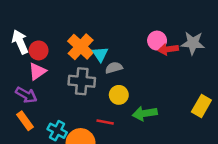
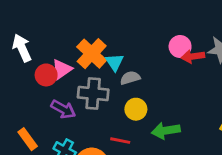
red circle: (39, 50) -> (46, 75), moved
pink triangle: (37, 71) -> (62, 69), moved
purple arrow: (26, 95) -> (63, 109), moved

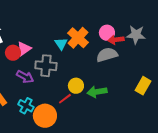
orange cross: (92, 54) -> (78, 38), moved
gray semicircle: (130, 78) -> (107, 55), moved, size x1.5
yellow circle: (136, 109) -> (76, 86), moved
red line: (120, 141) -> (65, 99), turned -48

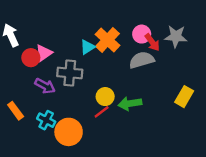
red arrow: (116, 40) -> (152, 42), turned -119
cyan triangle: (61, 44) -> (87, 47), turned 32
red line: (65, 99) -> (102, 112), moved

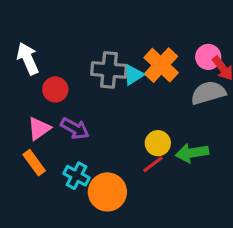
pink triangle: (44, 53) -> (39, 129), moved
gray cross: (70, 73) -> (109, 70), moved

